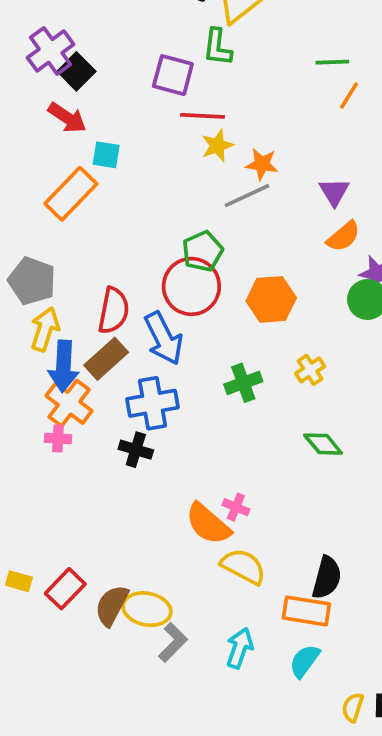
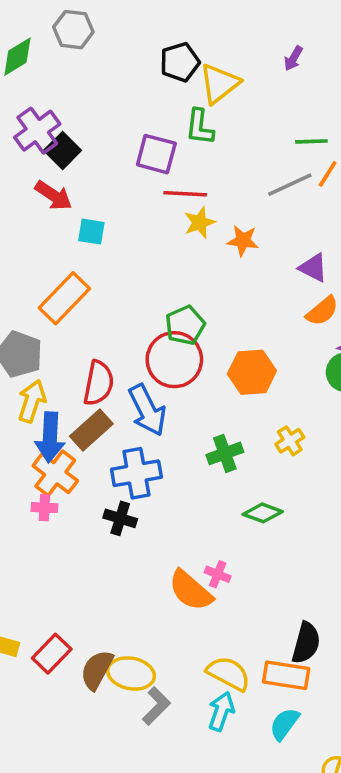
purple triangle: (334, 192) -> (313, 268), turned -32
orange rectangle: (71, 194) -> (64, 298), moved
gray line: (247, 196) -> (290, 185), moved
green diamond: (323, 444) -> (263, 513), moved, turned -30
yellow semicircle: (243, 566) -> (228, 673), moved

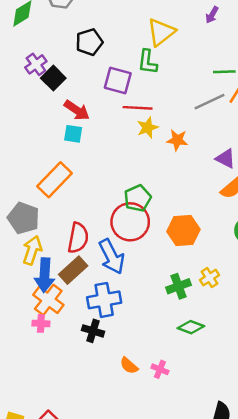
black pentagon: (180, 62) -> (89, 42), moved
purple cross: (37, 131) -> (36, 64), size x0.7
red arrow: (53, 196) -> (77, 110), moved
green cross: (225, 453) -> (178, 286), moved
orange semicircle: (191, 591) -> (129, 366), moved, size x0.6

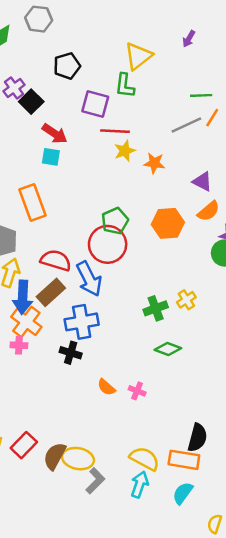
orange rectangle: (55, 180) -> (32, 203), turned -64
orange hexagon: (183, 230) -> (168, 223), moved
red semicircle: (78, 238) -> (56, 260), turned -84

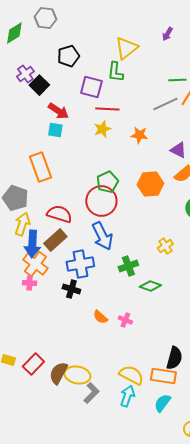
yellow star: (125, 151) -> (102, 129), moved
blue arrow: (89, 279) -> (102, 236), moved
green cross: (156, 308) -> (128, 266), moved

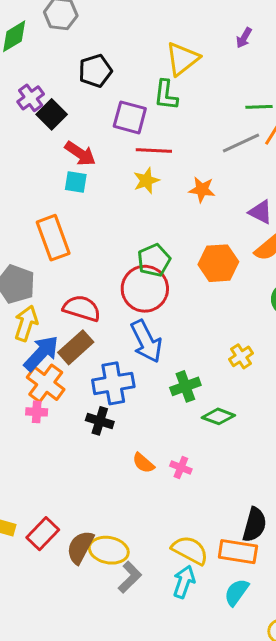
blue arrow: (32, 244) -> (41, 353), turned -140

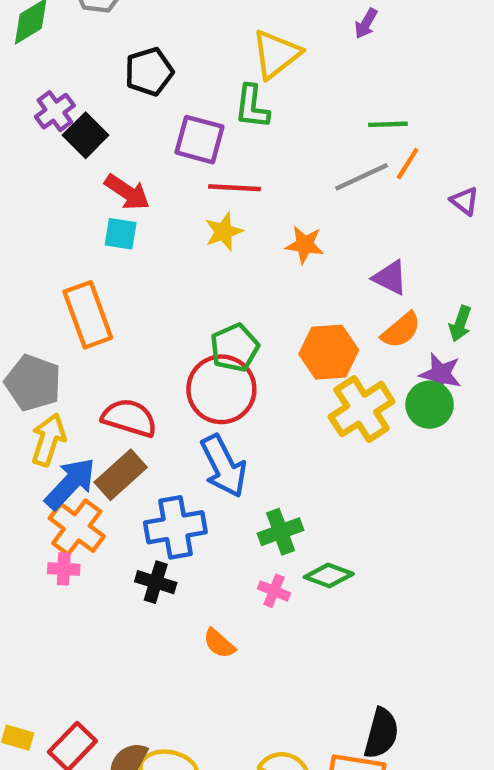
yellow cross: (241, 356) -> (362, 409), moved, size x1.8
pink cross: (181, 468) -> (274, 591), moved

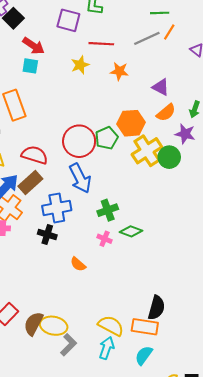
red line: (235, 188) -> (101, 44), moved
green pentagon: (235, 348) -> (107, 138), moved
green circle: (430, 405) -> (169, 157), moved

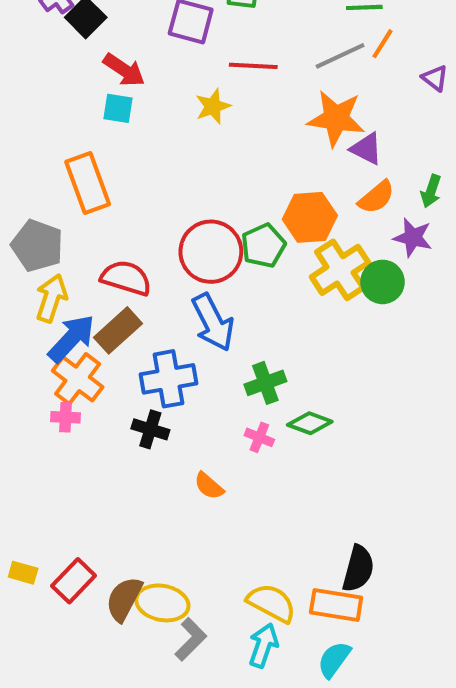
orange star: (119, 71) -> (336, 118), moved, size x1.6

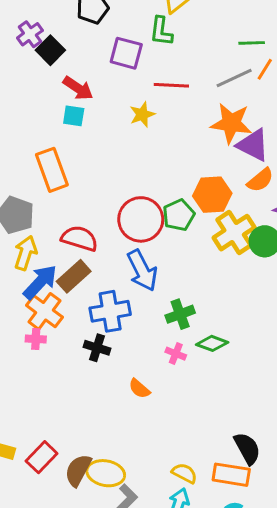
purple triangle: (366, 149) -> (253, 145), size x1.4
black semicircle: (358, 569) -> (247, 448), turned -44
yellow semicircle: (271, 603) -> (184, 473), size x0.7

